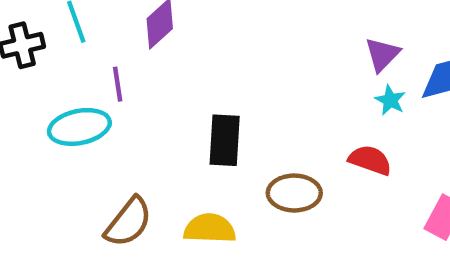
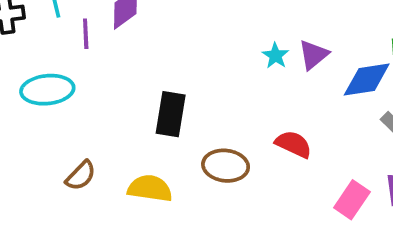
purple line: (118, 84) -> (86, 34), moved
cyan star: (390, 100) -> (276, 56), moved
brown semicircle: (128, 222) -> (81, 176), size x0.7

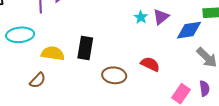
yellow semicircle: (150, 188) -> (53, 53), moved

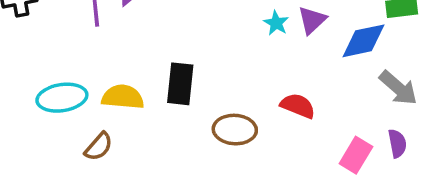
cyan ellipse: (20, 35) -> (62, 98), moved

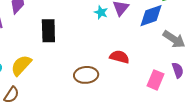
black rectangle: (180, 84) -> (48, 31), moved
yellow semicircle: (123, 97) -> (21, 65), turned -45

